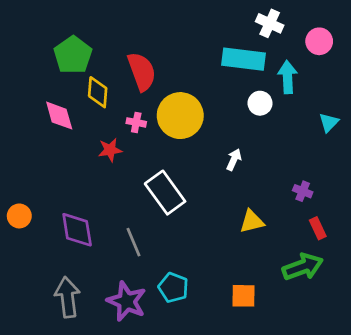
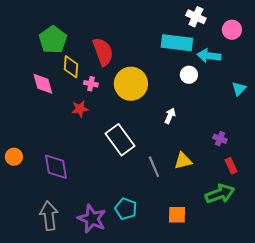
cyan arrow: (288, 77) -> (209, 56), turned -80
pink cross: (136, 122) -> (91, 84), moved
gray line: (133, 242) -> (154, 167), moved

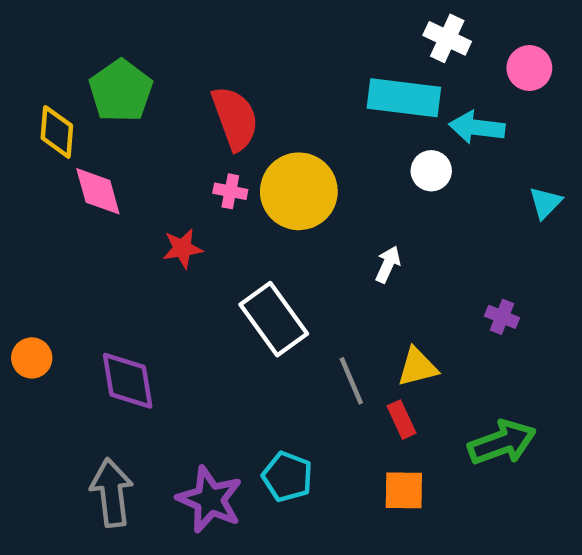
yellow diamond: (71, 67) -> (57, 132), moved
pink cross: (91, 84) -> (230, 191), moved
red rectangle: (231, 166) -> (402, 420), moved

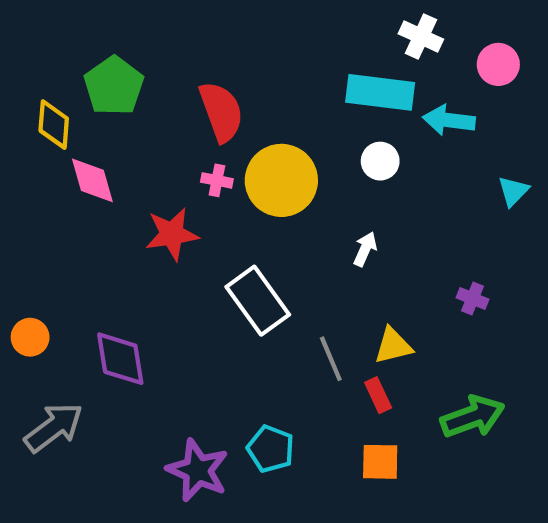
white circle: (431, 171) -> (380, 161), moved
red star: (182, 248) -> (172, 234), size x1.4
gray arrow: (112, 493) -> (54, 427), moved, turned 60

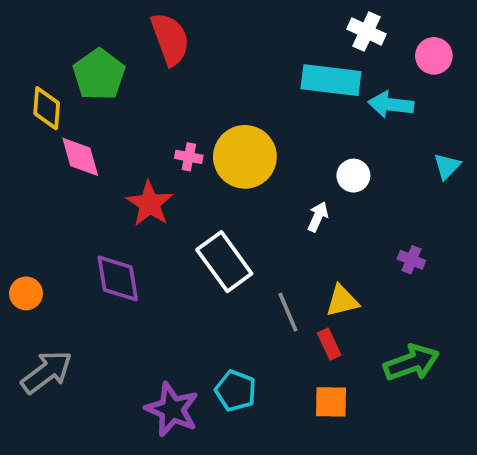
red semicircle: (221, 112) -> (170, 39), moved
white circle: (380, 161) -> (353, 176), moved
red star: (172, 234) -> (150, 204), turned -30
purple diamond: (120, 359) -> (118, 278), moved

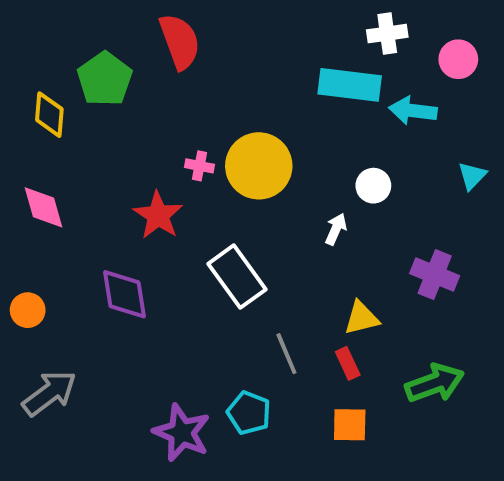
white cross: (367, 32) -> (387, 34), turned -33
pink diamond: (80, 157) -> (43, 207), moved
purple cross: (411, 260) -> (435, 275), size x1.6
gray line: (288, 312) -> (286, 354), moved

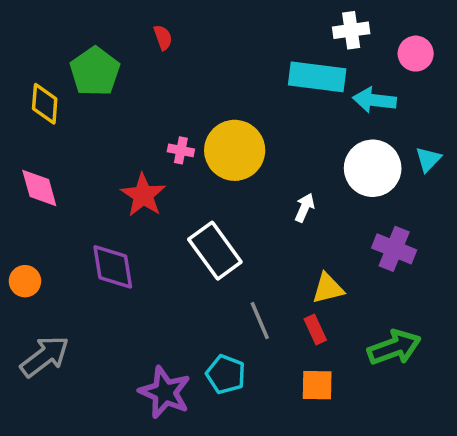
red semicircle: (180, 41) -> (163, 37), size x0.5
white circle: (373, 186) -> (373, 168), moved, size x1.8

